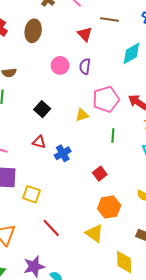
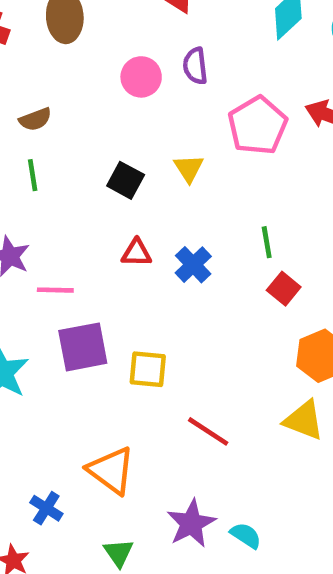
yellow triangle: (82, 115) -> (189, 168), moved, turned -32
green line: (113, 136) -> (267, 242), moved

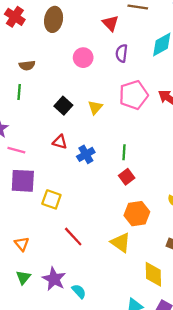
purple semicircle: (195, 66) -> (122, 53), moved
orange triangle: (111, 471) -> (22, 244), size x0.6
purple star: (191, 523) -> (54, 279), turned -30
green triangle: (119, 553) -> (23, 277), moved

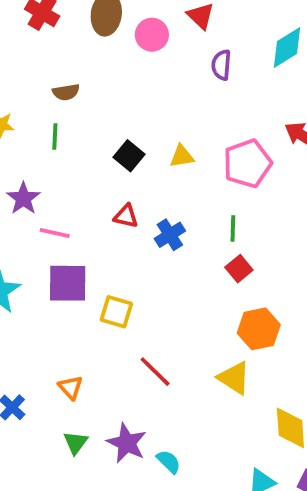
pink circle: (83, 58) -> (152, 35), moved
pink pentagon: (134, 95) -> (247, 163), moved
yellow triangle: (95, 107) -> (182, 156), turned 42

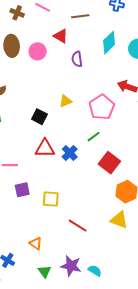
yellow triangle: (182, 156) -> (66, 101), moved
red triangle: (126, 216) -> (45, 148), size x1.5
green line: (233, 228) -> (94, 137), moved, turned 64
red square: (239, 269) -> (109, 163), size x1.5
purple square: (68, 283) -> (22, 190), size x0.7

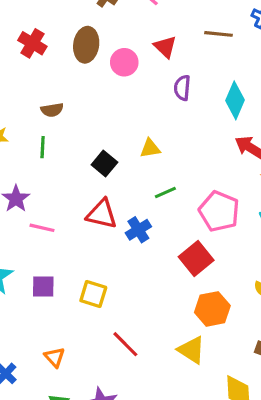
brown line: (80, 16) -> (219, 34), moved
cyan diamond: (109, 43) -> (235, 100), moved, turned -35
pink pentagon: (102, 107) -> (219, 211), moved, turned -30
green line: (94, 137) -> (165, 192), moved
purple square: (22, 190) -> (43, 287), moved

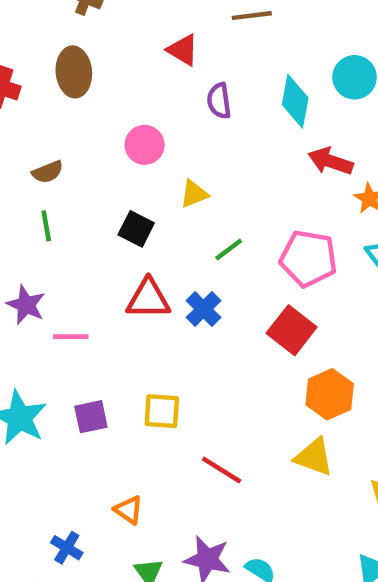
pink circle: (124, 62) -> (145, 145), moved

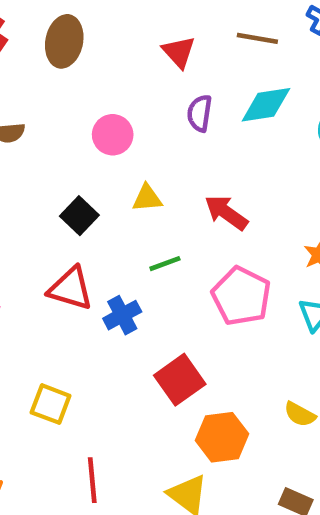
cyan diamond: (295, 101) -> (266, 105), moved, turned 54
red arrow: (330, 161) -> (226, 213), moved
red square: (292, 330) -> (180, 380), moved
red line: (222, 470) -> (92, 480), turned 36

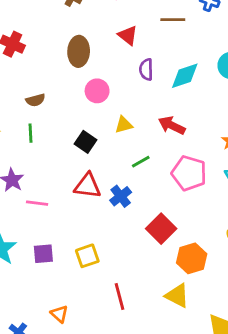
brown ellipse: (64, 41) -> (79, 51), moved
cyan diamond: (266, 105) -> (185, 76), moved
yellow square: (51, 404) -> (87, 256), turned -30

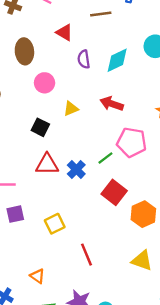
green line: (141, 162) -> (105, 158), moved
purple square: (43, 254) -> (15, 214), moved
yellow triangle: (177, 296) -> (142, 261), moved

